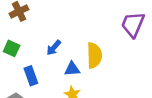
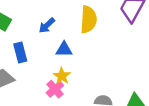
yellow semicircle: (94, 55) -> (89, 19), moved

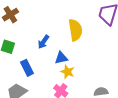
yellow star: (62, 76) -> (67, 72), moved

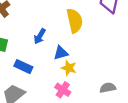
blue rectangle: (27, 68) -> (23, 67), turned -35

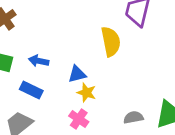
yellow semicircle: (75, 21) -> (111, 42), moved
blue arrow: (40, 36) -> (39, 61), moved, turned 70

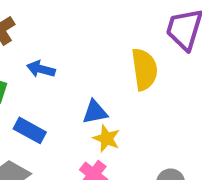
blue arrow: (39, 61) -> (41, 69), moved

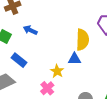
blue triangle: (95, 112) -> (74, 59), moved

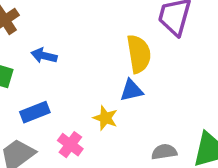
blue rectangle: (19, 60) -> (35, 112), turned -49
pink cross: (47, 88) -> (70, 145), moved

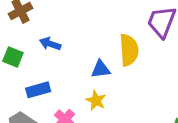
blue triangle: (131, 90) -> (101, 69), moved

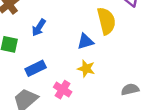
blue arrow: (50, 44) -> (39, 28), turned -66

